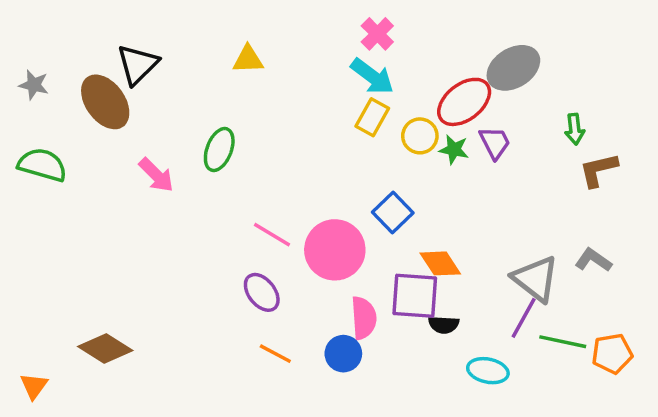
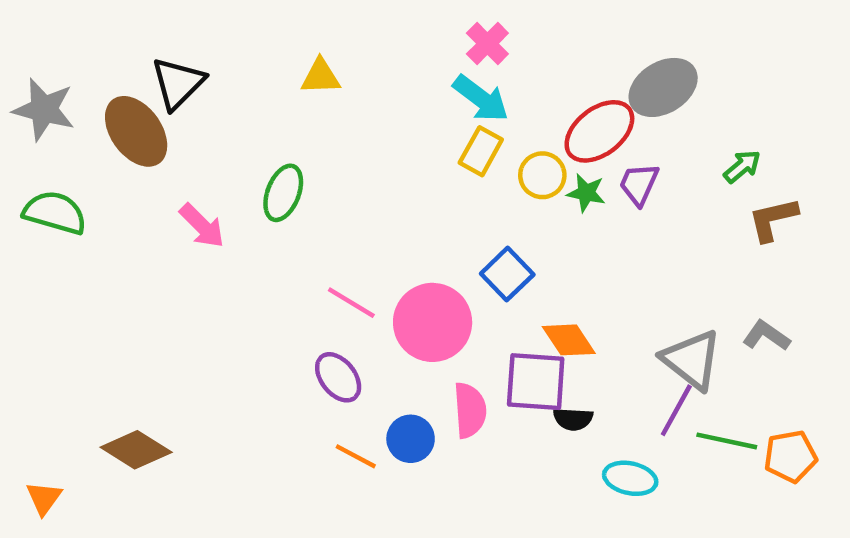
gray star: (34, 85) -> (44, 109), size x1.6
green arrow: (575, 129) -> (742, 167), turned -124
purple trapezoid: (495, 143) -> (639, 184), turned -129
blue circle: (343, 354) -> (411, 439), moved

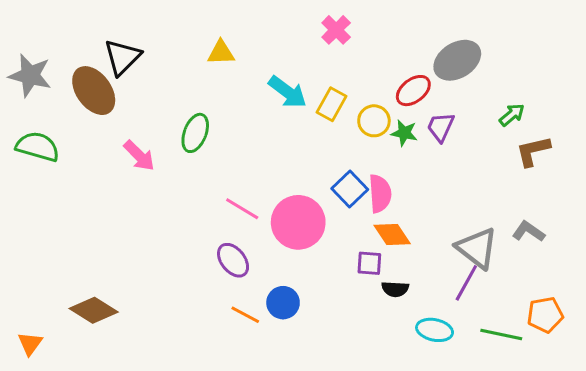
cyan arrow: (481, 98) -> (288, 92), moved
red ellipse: (599, 131) -> (413, 91), size x0.7
purple square: (536, 382) -> (369, 263), size x0.6
pink semicircle: (470, 410) -> (380, 194), moved
green line: (727, 441) -> (501, 334), moved

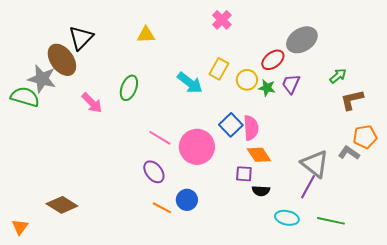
gray star: (30, 75) -> (42, 79), moved
cyan arrow: (288, 92) -> (190, 83), moved
orange pentagon: (545, 315) -> (365, 137), moved

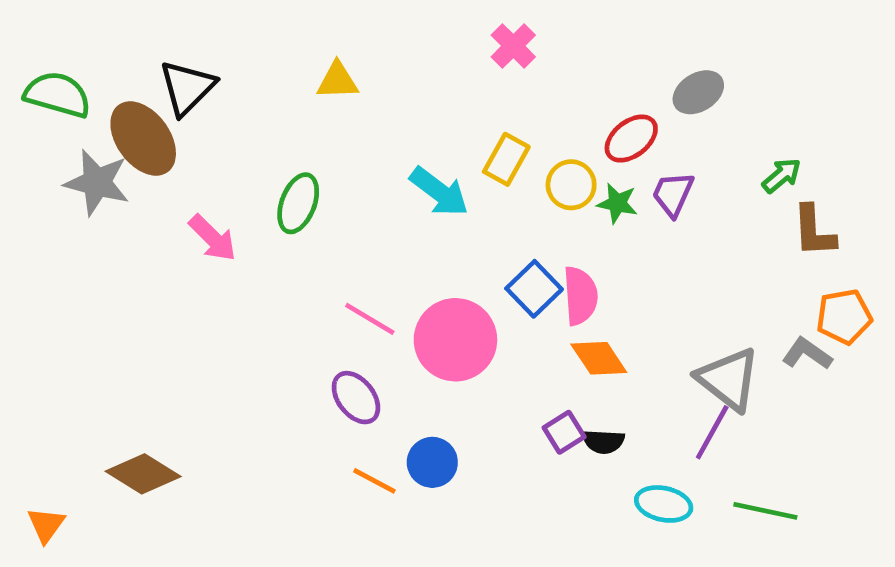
gray ellipse: (302, 40) -> (698, 92), size x0.7
green semicircle: (25, 97) -> (58, 95), moved
brown L-shape: (352, 100) -> (814, 231), turned -80
purple square: (244, 174) -> (564, 432), moved, turned -36

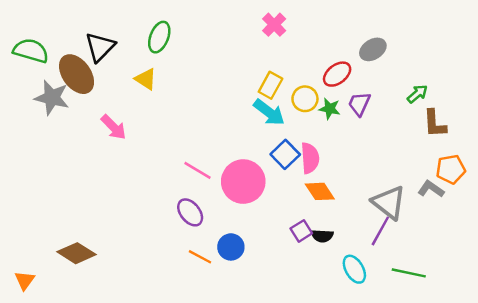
yellow triangle: (337, 81) -> (146, 79), moved, turned 35
cyan arrow: (439, 192) -> (269, 112), moved
green ellipse: (298, 203) -> (159, 37), moved
cyan ellipse: (664, 504) -> (354, 269), turned 48

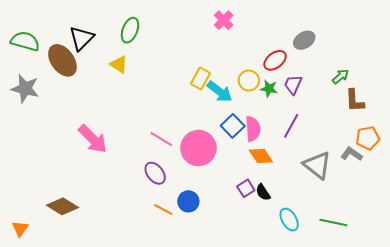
yellow rectangle: (270, 85) -> (200, 78), moved
gray star: (52, 98) -> (25, 89), moved
pink arrow: (114, 127) -> (93, 139), moved, size x1.4
purple line: (380, 231) -> (291, 126), moved
black semicircle: (322, 236) -> (263, 192), turned 54

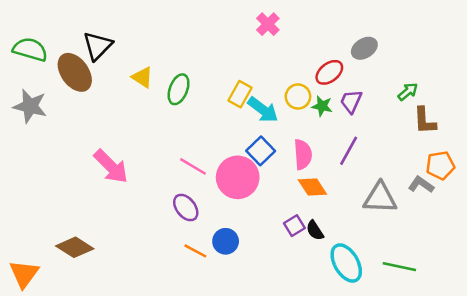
green ellipse: (130, 30) -> (179, 89), moved
blue square: (233, 126) -> (261, 151), moved
gray triangle: (317, 165) -> (380, 198), turned -36
cyan ellipse: (289, 220) -> (346, 263), size x1.4
orange triangle: (20, 229) -> (24, 274), size x1.5

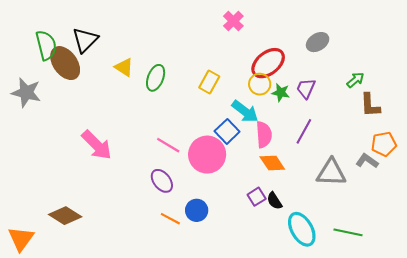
green semicircle: (30, 49) -> (46, 45), moved, turned 60
red ellipse: (329, 72) -> (268, 63), moved, size x1.4
cyan arrow: (263, 110) -> (245, 111), moved

